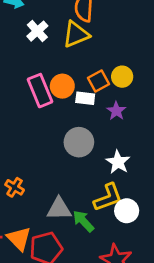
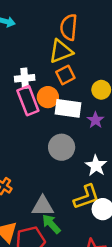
white cross: (37, 31) -> (25, 78), moved, turned 36
orange square: (98, 81) -> (65, 75), moved
white rectangle: (85, 98) -> (68, 108), size x1.5
green arrow: (83, 221) -> (51, 224), moved

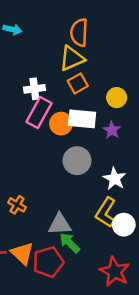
orange circle: (48, 97) -> (61, 124), moved
pink rectangle: (28, 101) -> (39, 113), turned 52
yellow L-shape: (86, 197) -> (106, 212), turned 144

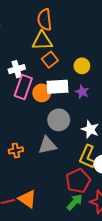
yellow triangle: (72, 58) -> (42, 41), turned 30
orange cross: (17, 205) -> (16, 150), moved, turned -32
gray triangle: (60, 224) -> (47, 145), moved
green arrow: (70, 243) -> (75, 202), moved, turned 96
red pentagon: (48, 262) -> (78, 181), moved

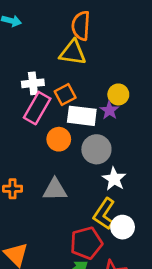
orange square: (50, 60) -> (65, 94), moved
purple star: (82, 92) -> (109, 110), moved
orange circle: (42, 93) -> (59, 139), moved
gray circle: (59, 120) -> (96, 149), moved

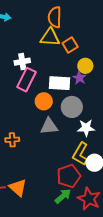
orange square: (65, 94) -> (70, 45), moved
white star: (114, 179) -> (86, 128), turned -30
gray triangle: (55, 190) -> (49, 126), moved

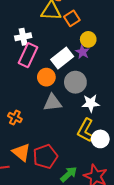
white rectangle: (60, 83) -> (62, 58), turned -40
orange cross: (12, 140) -> (15, 118), turned 32
red pentagon: (69, 176) -> (45, 157), moved
orange triangle: (18, 188) -> (21, 152), moved

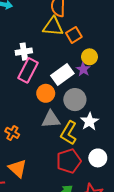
white star: (91, 103) -> (89, 121), turned -30
yellow L-shape: (86, 130) -> (69, 133), moved
red pentagon: (45, 157) -> (69, 161), moved

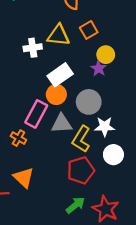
yellow triangle: (53, 27) -> (58, 35), moved
pink rectangle: (28, 70) -> (36, 114), moved
white rectangle: (62, 75) -> (60, 75), moved
white star: (89, 121) -> (105, 127), turned 30
white circle: (98, 158) -> (113, 155), moved

